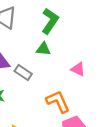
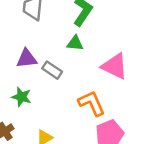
pink triangle: (78, 69) -> (115, 66), size x1.6

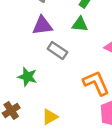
purple triangle: (27, 59) -> (42, 26), moved

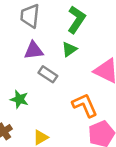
green triangle: (80, 24) -> (69, 49), turned -42

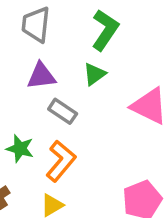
orange L-shape: (85, 105) -> (61, 161), moved, turned 64

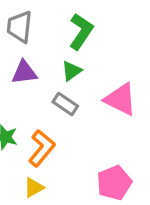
gray rectangle: (63, 111) -> (65, 104), moved

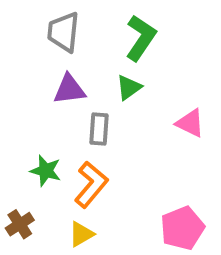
pink triangle: (120, 99) -> (190, 123), size x0.7
gray rectangle: (65, 104) -> (99, 129), moved, turned 60

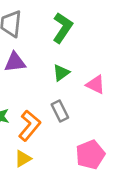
green triangle: (129, 87) -> (61, 73), moved
gray rectangle: (99, 129) -> (60, 111), moved, turned -30

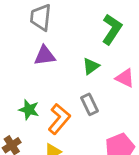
green L-shape: (63, 28) -> (112, 29), moved

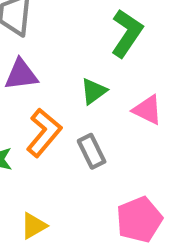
orange L-shape: (59, 119) -> (44, 133), moved

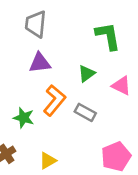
green L-shape: (127, 33) -> (108, 36), turned -44
gray rectangle: (92, 151) -> (85, 112), turned -35

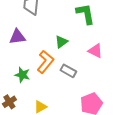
purple triangle: (40, 63) -> (17, 37), moved
green triangle: (87, 74) -> (61, 42), moved

